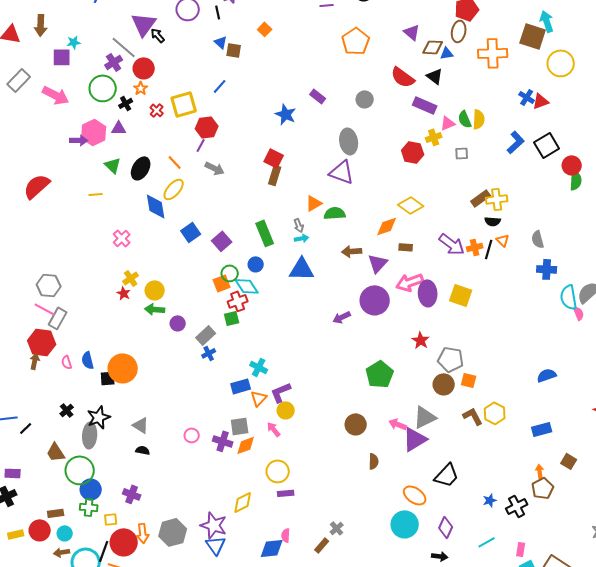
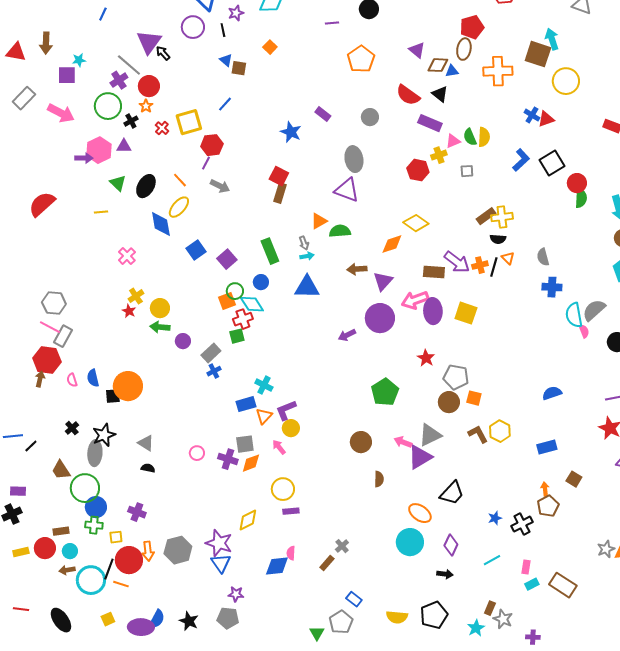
brown rectangle: (406, 247) -> (434, 272), moved, size x1.5

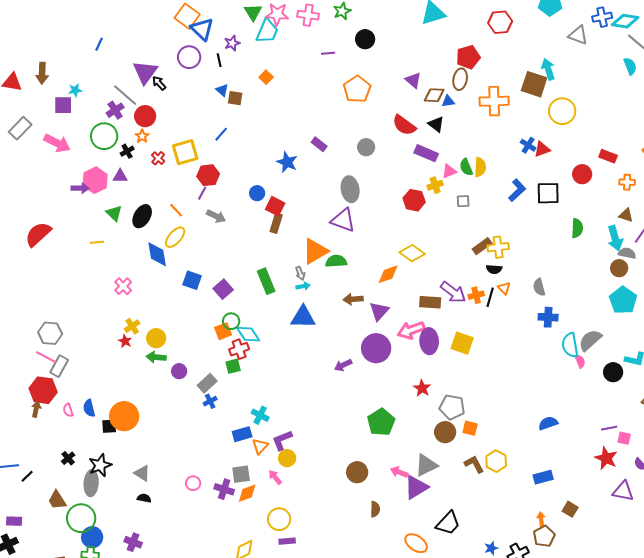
black square: (552, 163) -> (548, 193), turned 30
red circle: (577, 183) -> (582, 174), moved
orange triangle: (319, 221) -> (315, 251), size x1.6
blue square: (196, 250) -> (192, 280), turned -36
blue circle: (261, 282) -> (257, 193), moved

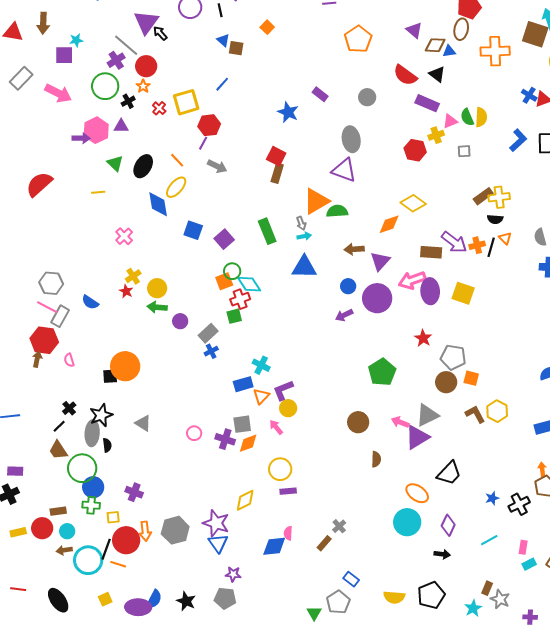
blue circle: (257, 193) -> (348, 286), moved
blue semicircle: (89, 408) -> (90, 302), moved, turned -42
black line: (27, 476) -> (59, 426), moved
black semicircle: (144, 498) -> (107, 445), moved, turned 72

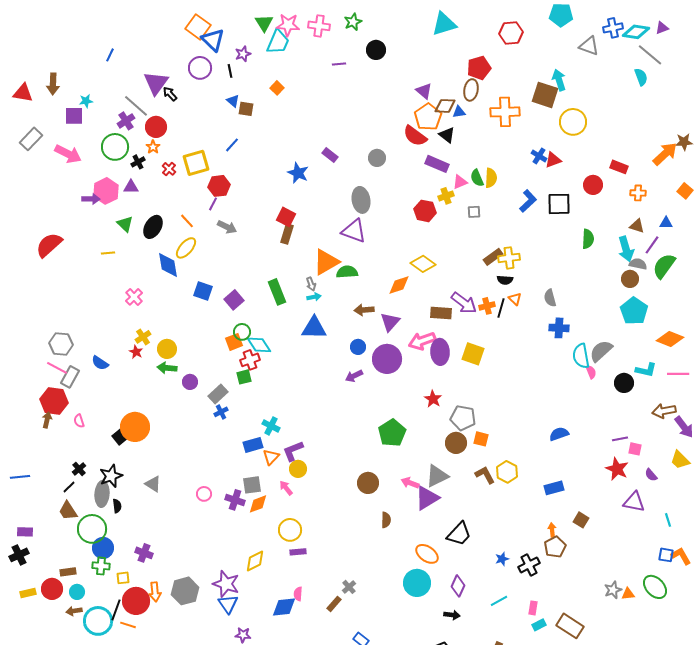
orange pentagon: (358, 39) -> (428, 117), moved
black square: (110, 376) -> (120, 437), turned -35

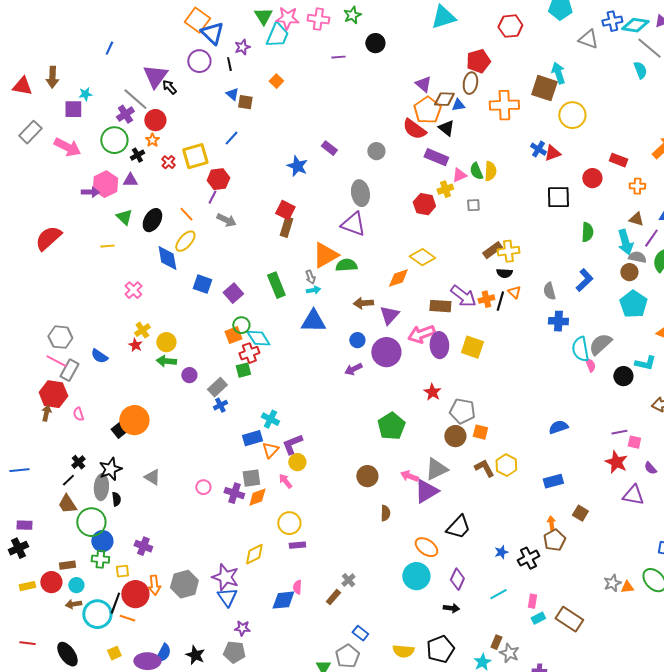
blue L-shape: (528, 201) -> (584, 280), moved

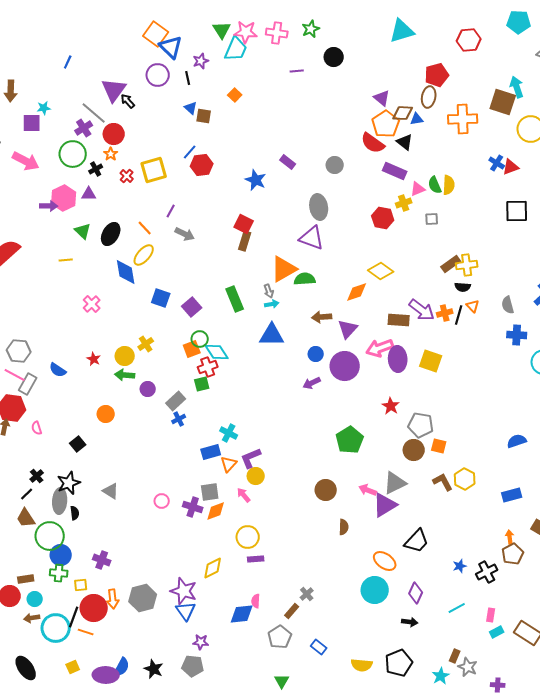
red hexagon: (218, 179) -> (202, 165), moved
yellow cross: (142, 330) -> (146, 344), moved
orange circle: (134, 420) -> (106, 414), moved, size x0.6
gray pentagon: (347, 656) -> (280, 637), moved

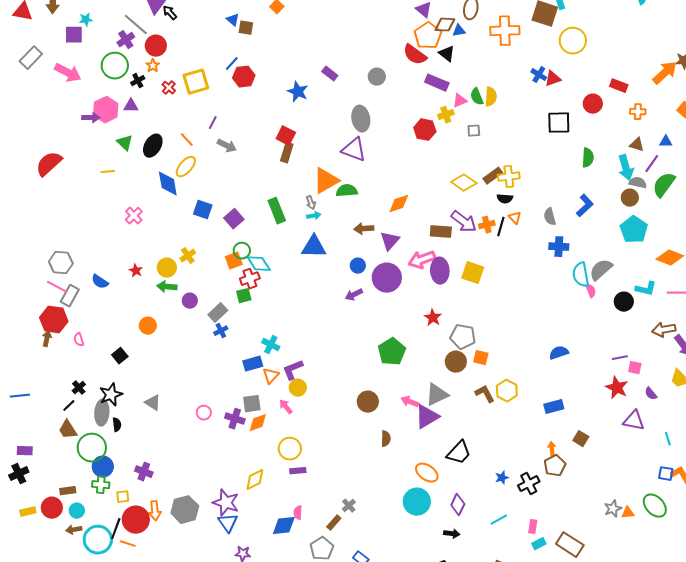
yellow diamond: (381, 271) -> (464, 183), moved

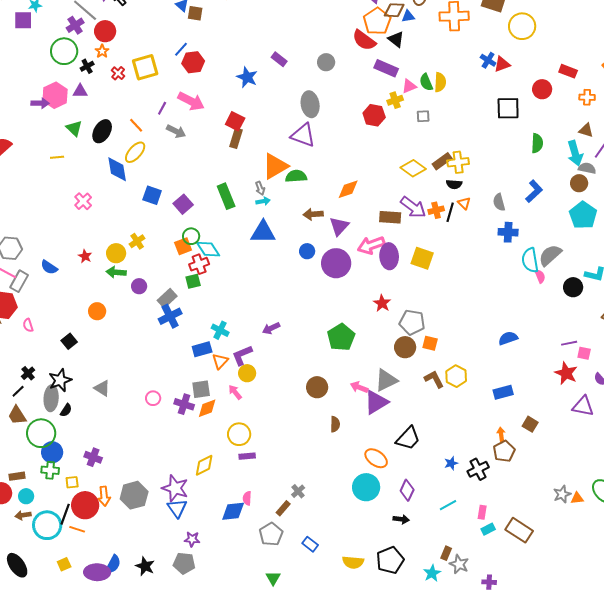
pink arrow: (68, 73) -> (191, 101), moved
purple arrow: (354, 295) -> (271, 328), moved
blue cross: (221, 331) -> (170, 316), size x1.6
black semicircle: (117, 425) -> (66, 410), turned 40

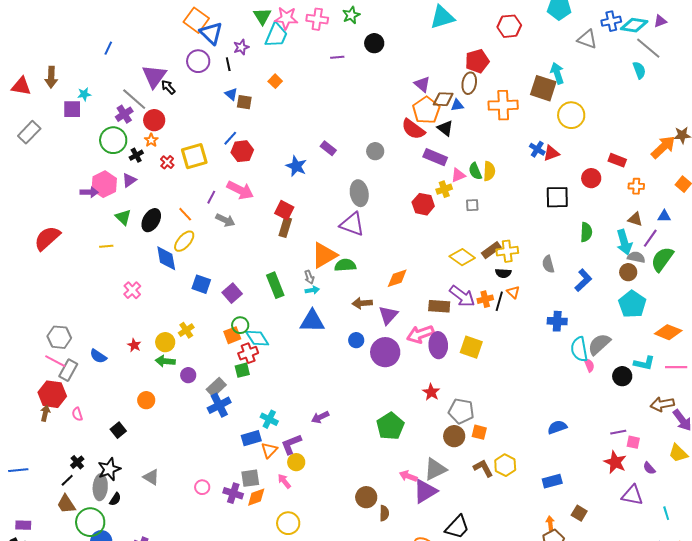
purple triangle: (80, 91) -> (129, 180), turned -35
gray semicircle: (499, 202) -> (548, 264), moved
brown circle: (317, 387) -> (366, 497), moved

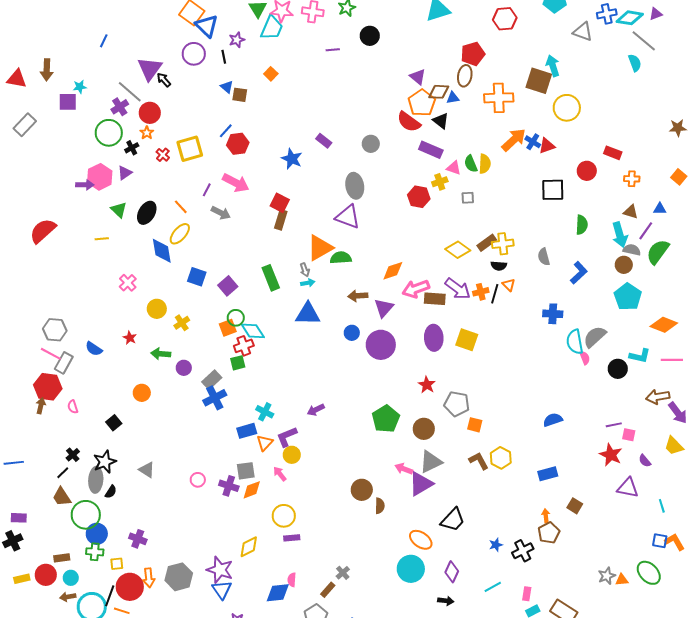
orange arrow: (663, 147) -> (514, 140), moved
pink triangle: (458, 175) -> (454, 168), turned 42
pink arrow: (420, 334) -> (416, 289), moved
yellow circle: (165, 342) -> (157, 309), moved
brown circle: (454, 436) -> (424, 429), moved

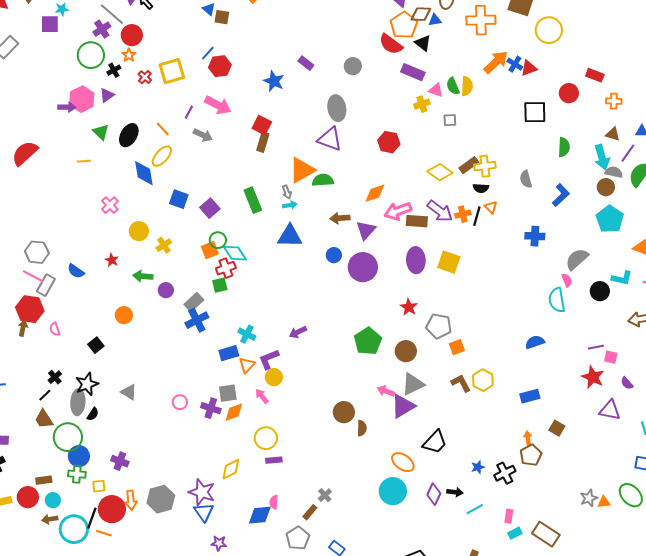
red hexagon: (419, 197) -> (389, 142), moved
cyan semicircle: (575, 342) -> (557, 300), moved
orange square: (475, 425) -> (457, 347), turned -35
black arrow: (446, 601) -> (455, 492), moved

